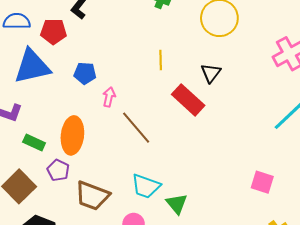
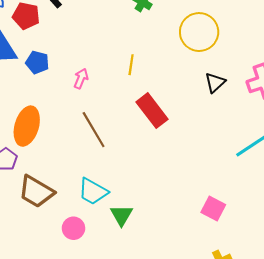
blue pentagon: (85, 73) -> (37, 62), moved
black triangle: (211, 73) -> (215, 83), moved
pink arrow: (109, 97) -> (81, 79), moved

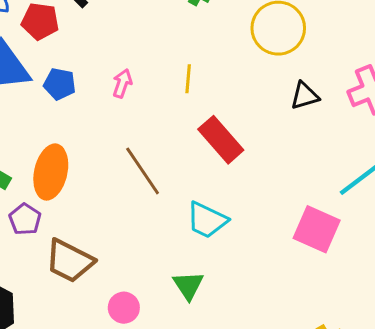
pink arrow: (81, 79) -> (122, 83), moved
black triangle: (215, 83) -> (305, 96), turned 30
cyan trapezoid: (93, 192) -> (207, 220), moved
pink square: (213, 208) -> (317, 229), moved, size x1.4

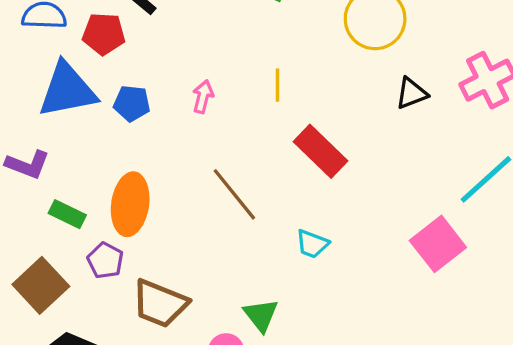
cyan trapezoid: (207, 220) -> (312, 244), size x0.7
pink square: (317, 229) -> (438, 244), turned 33
green triangle: (188, 285) -> (261, 315), moved

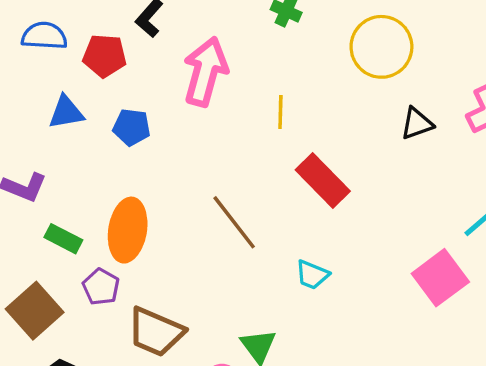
blue triangle: (67, 90) -> (66, 112), size x0.6
pink arrow: (203, 97) -> (205, 72), moved, size x2.0

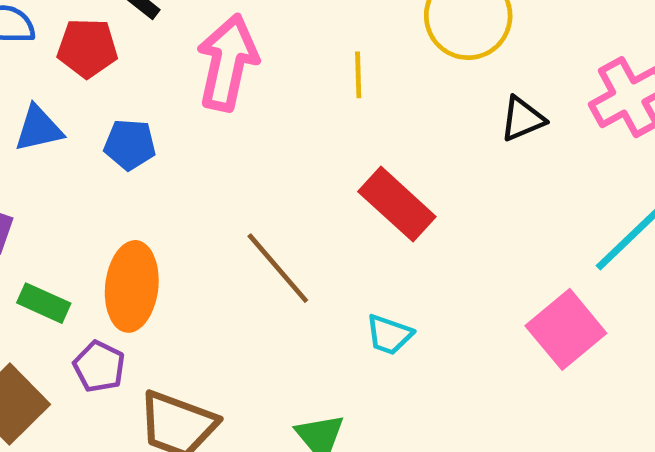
yellow line: (280, 112) -> (358, 75), moved

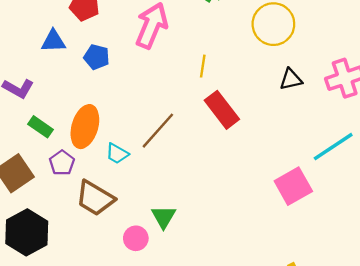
yellow line: (358, 75) -> (203, 66), moved
brown line: (278, 268) -> (158, 131), turned 72
cyan trapezoid: (389, 335) -> (117, 154), moved

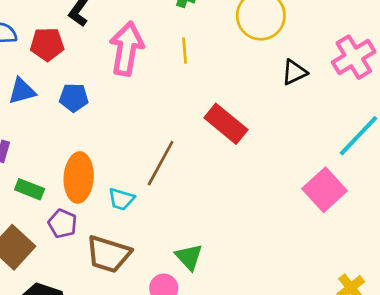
yellow line: (203, 66) -> (185, 51), moved

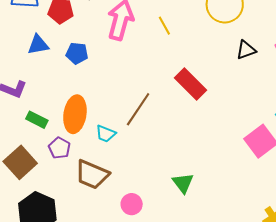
yellow line: (185, 51) -> (164, 26), turned -30
green triangle: (189, 257) -> (183, 183), moved

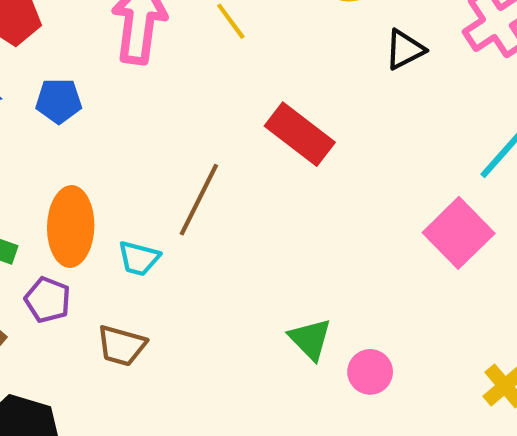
brown trapezoid: (92, 175) -> (122, 346), size x0.7
pink circle: (132, 204) -> (370, 372), moved

